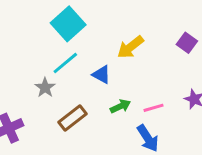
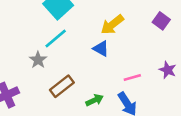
blue triangle: (101, 75) -> (101, 49), moved
green arrow: (120, 106) -> (95, 100), moved

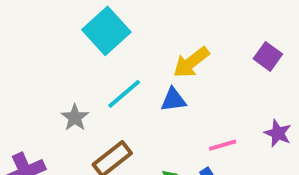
cyan line: (56, 38) -> (124, 94), moved
blue triangle: (101, 49) -> (173, 100), turned -36

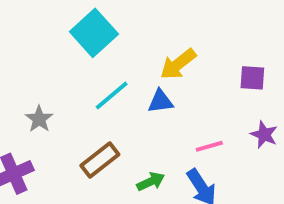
purple square: (268, 56) -> (252, 78), moved, turned -32
gray star: (75, 118) -> (39, 119), moved

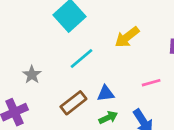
blue triangle: (160, 101) -> (106, 93), moved
pink line: (209, 146) -> (151, 83), moved

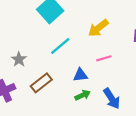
pink line: (151, 83) -> (104, 58), moved
brown rectangle: (73, 103) -> (41, 83), moved

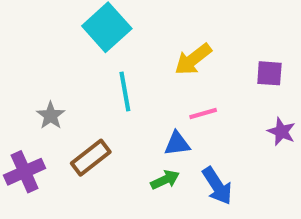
cyan line: (60, 46) -> (125, 91), turned -60
blue triangle: (80, 75) -> (177, 144), moved

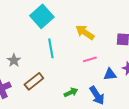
yellow arrow: (193, 59) -> (85, 32), turned 72
blue triangle: (177, 144) -> (110, 74), moved

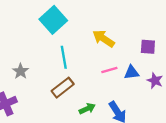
blue triangle: (110, 74) -> (132, 72), moved
brown rectangle: (34, 81) -> (63, 88), moved

